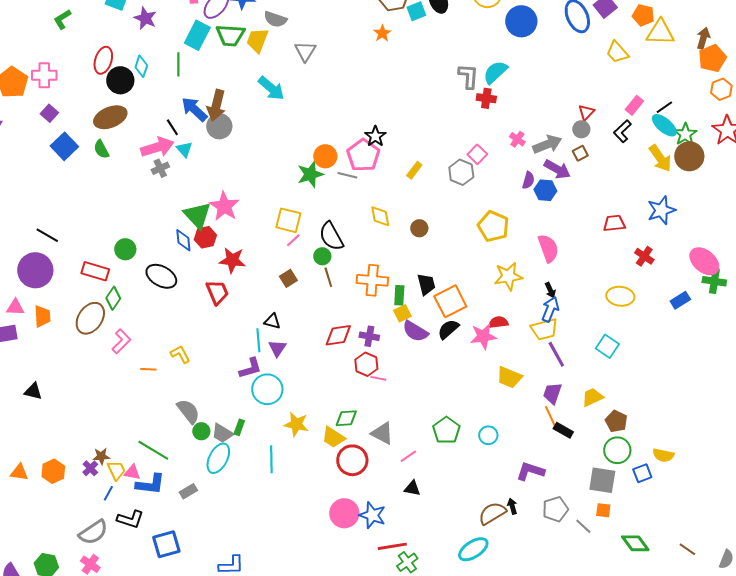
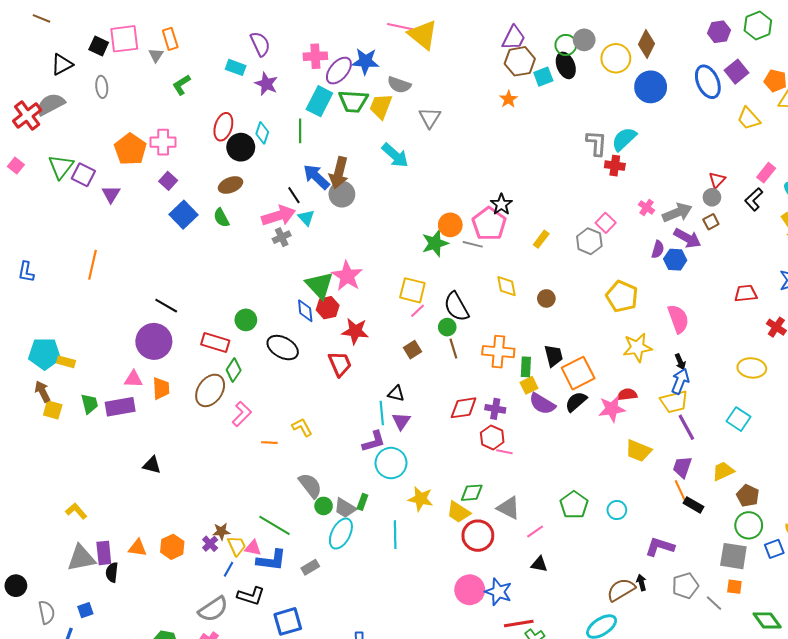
brown ellipse: (110, 117) -> (231, 185), size x0.7

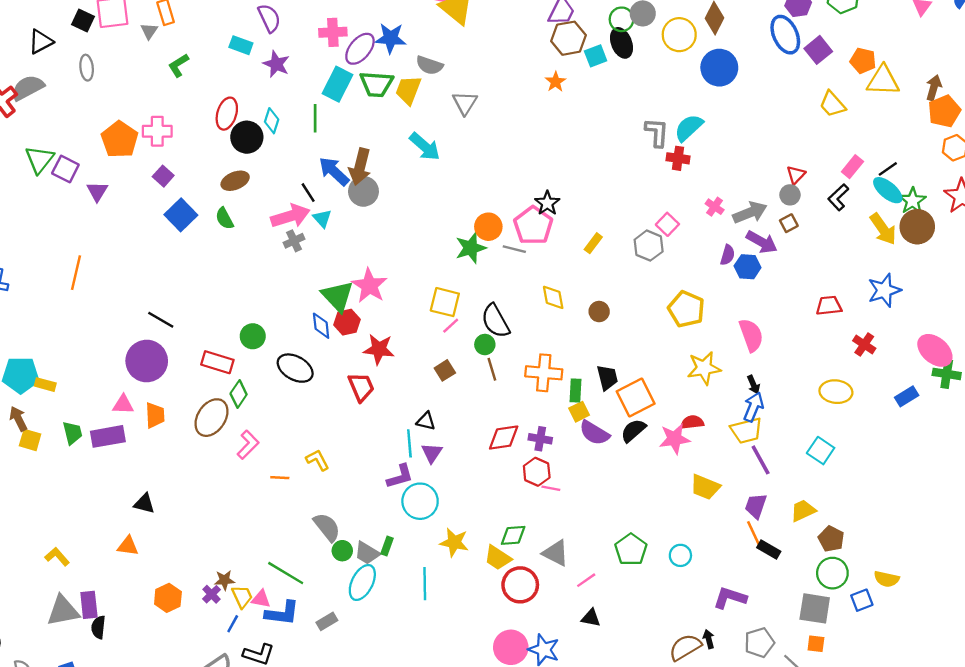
blue ellipse: (708, 82) -> (785, 35), moved
orange triangle: (138, 548) -> (128, 546), moved

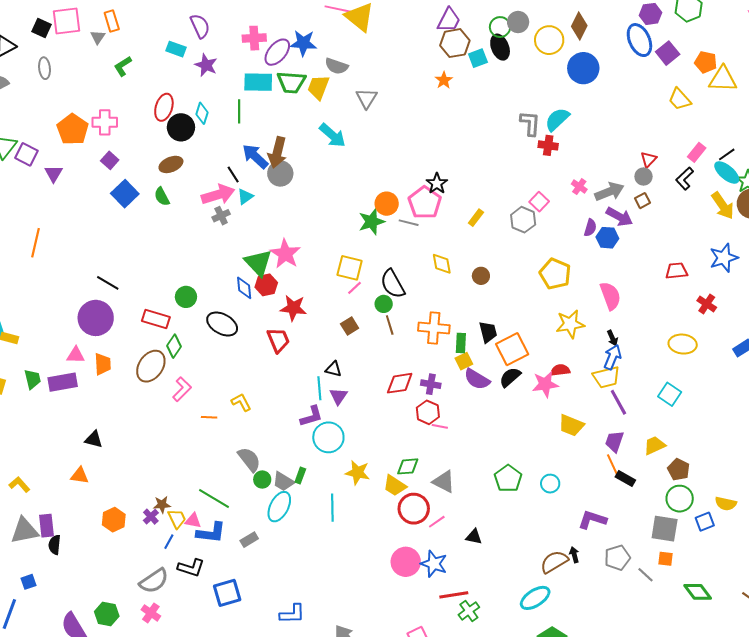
cyan rectangle: (338, 84) -> (258, 82), turned 64
cyan triangle: (322, 218) -> (245, 197), turned 36
pink line: (586, 580) -> (437, 522), moved

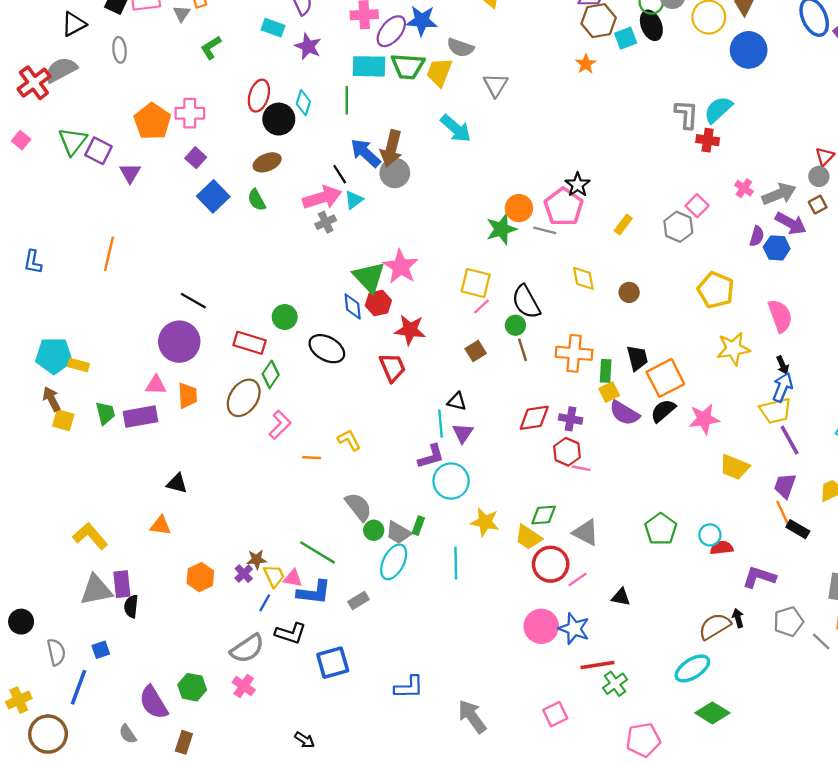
red semicircle: (560, 370) -> (722, 548), moved
yellow L-shape: (19, 485) -> (90, 536), size x1.4

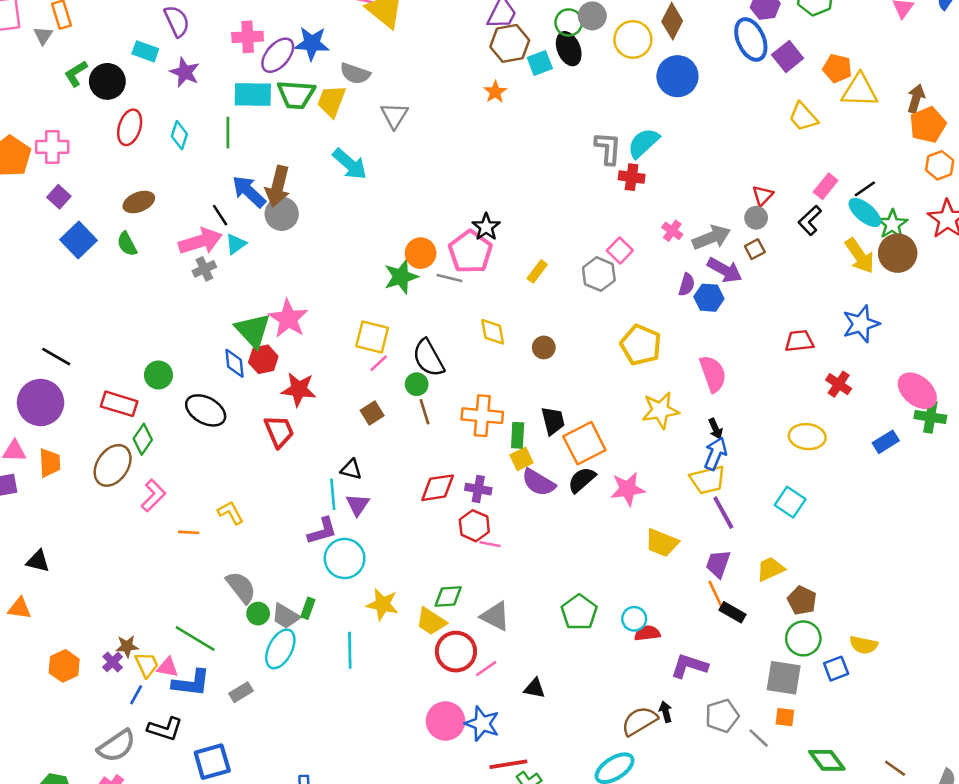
black circle: (279, 119) -> (107, 81), moved

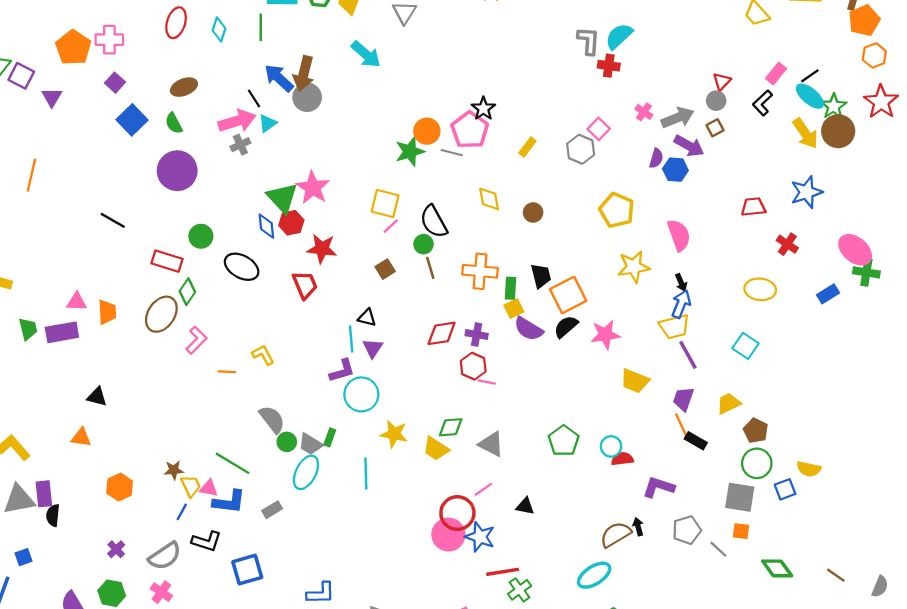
purple circle: (41, 403) -> (177, 171), moved
red circle: (456, 652) -> (457, 513), moved
purple cross: (113, 662) -> (116, 549), moved

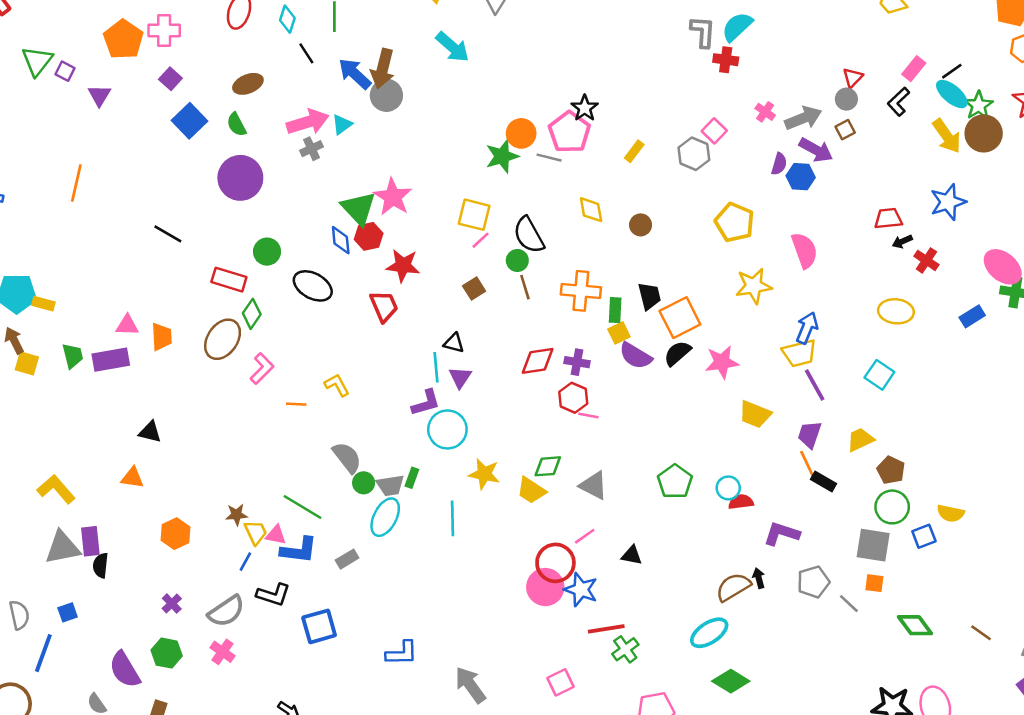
purple square: (21, 76) -> (65, 71), size x0.7
black line: (254, 98) -> (306, 53), moved
black arrow: (681, 283) -> (902, 241), moved, turned 90
gray trapezoid: (310, 444) -> (390, 485), turned -40

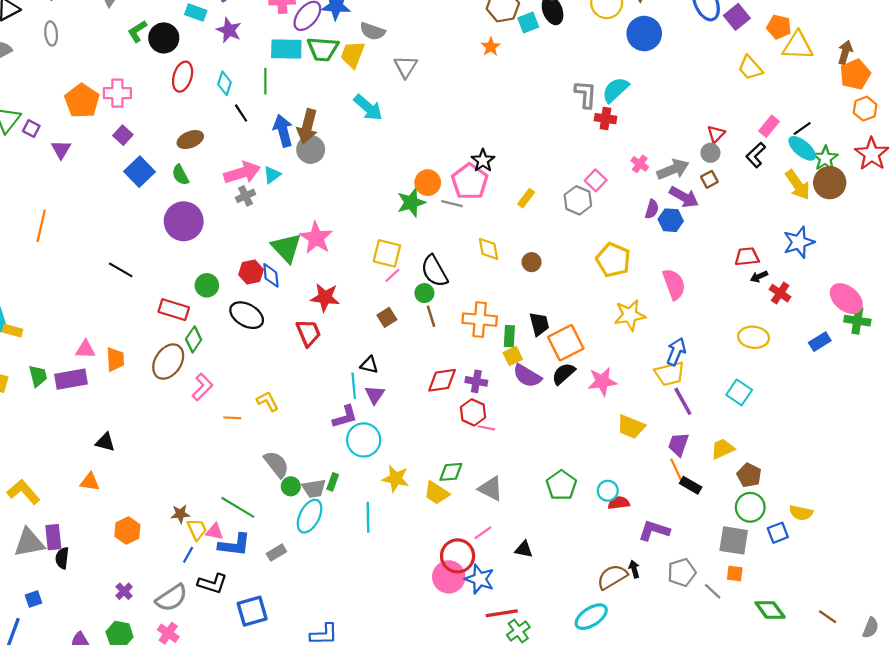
blue arrow: (355, 74) -> (283, 131), turned 32
red hexagon: (369, 236) -> (251, 272), moved

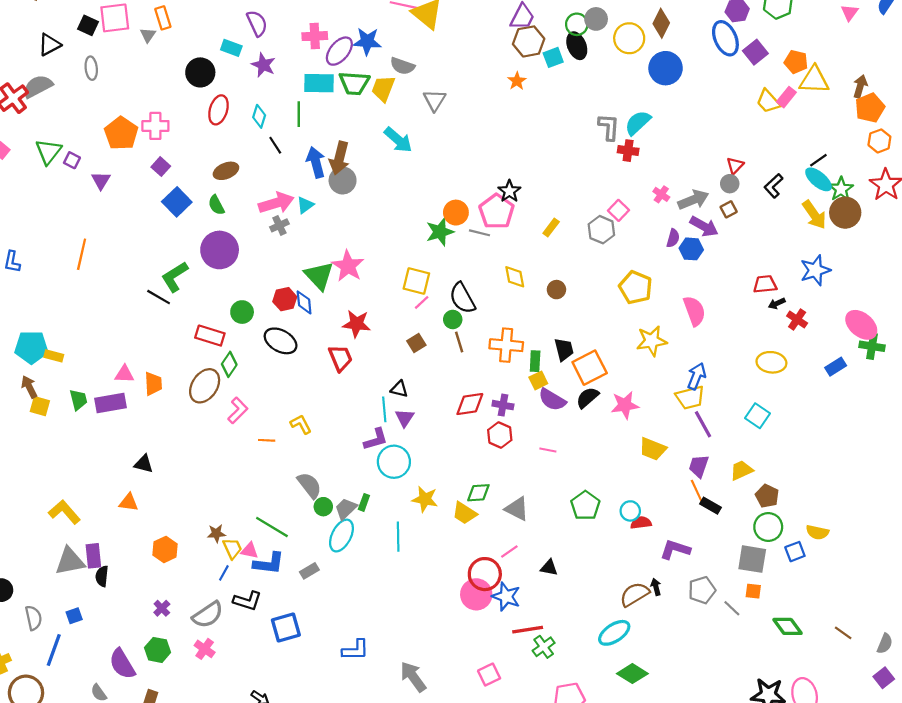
green L-shape: (137, 31) -> (175, 277), moved, size x1.4
pink rectangle: (769, 126) -> (786, 97), moved
pink line: (486, 428) -> (548, 450), moved
gray trapezoid: (314, 489) -> (346, 509), turned 145

